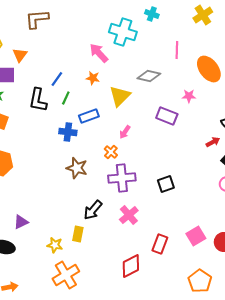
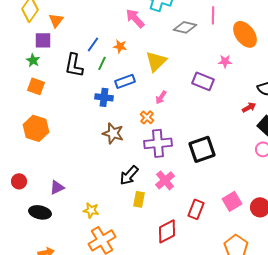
gray diamond: (149, 76) -> (185, 27), moved
orange star: (93, 78) -> (120, 46), moved
black square: (166, 184) -> (202, 149), size x1.5
yellow rectangle: (78, 234) -> (139, 199), moved

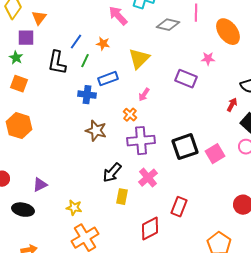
red arrow: (249, 107) -> (232, 105), turned -32
pink square: (232, 201) -> (215, 154), moved

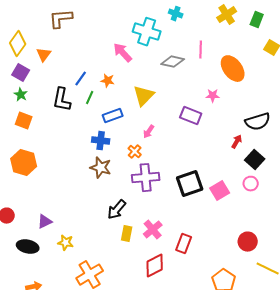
purple square: (26, 38) -> (21, 73), moved, turned 30
blue cross: (87, 95) -> (101, 141), moved
pink cross: (148, 178) -> (153, 230), moved
yellow star: (74, 208) -> (66, 243), moved

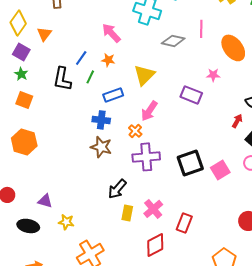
pink arrow: (123, 53) -> (111, 33), moved
pink arrow: (149, 132) -> (149, 111), size x1.5
purple triangle: (45, 222) -> (45, 201), turned 42

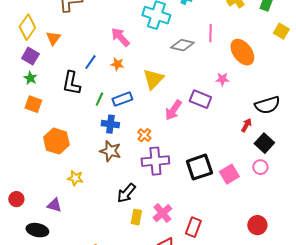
green line: (90, 77) -> (99, 99), moved
pink arrow: (149, 111) -> (173, 110), moved
orange hexagon: (24, 142) -> (56, 141), moved
yellow star: (66, 222) -> (75, 178), moved

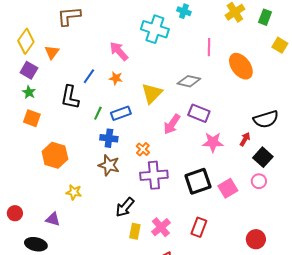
gray diamond: (182, 45) -> (189, 81), moved
pink star: (222, 79) -> (213, 142), moved, size x1.5
red rectangle: (193, 227) -> (199, 227), moved

